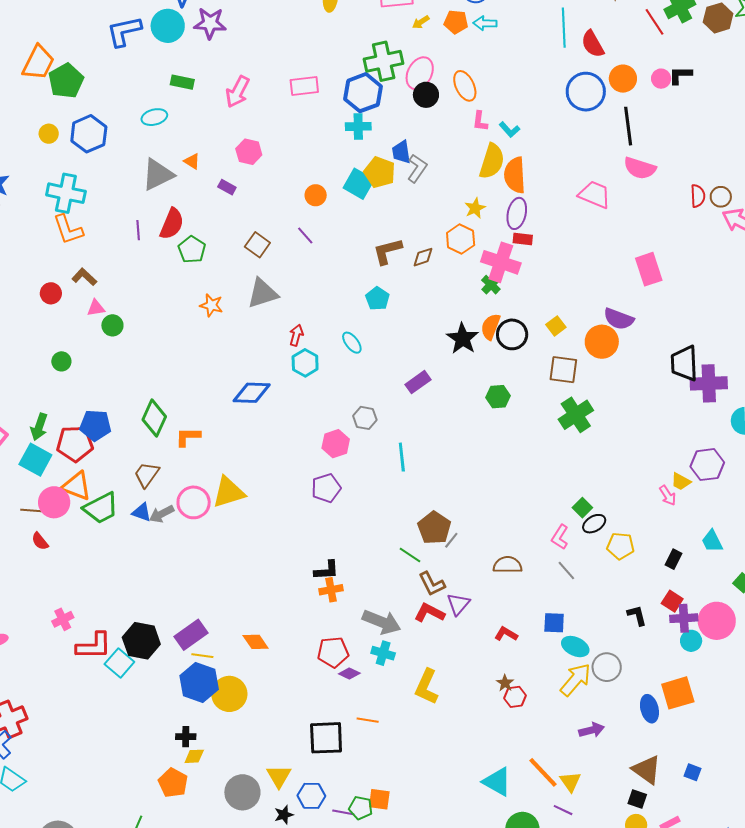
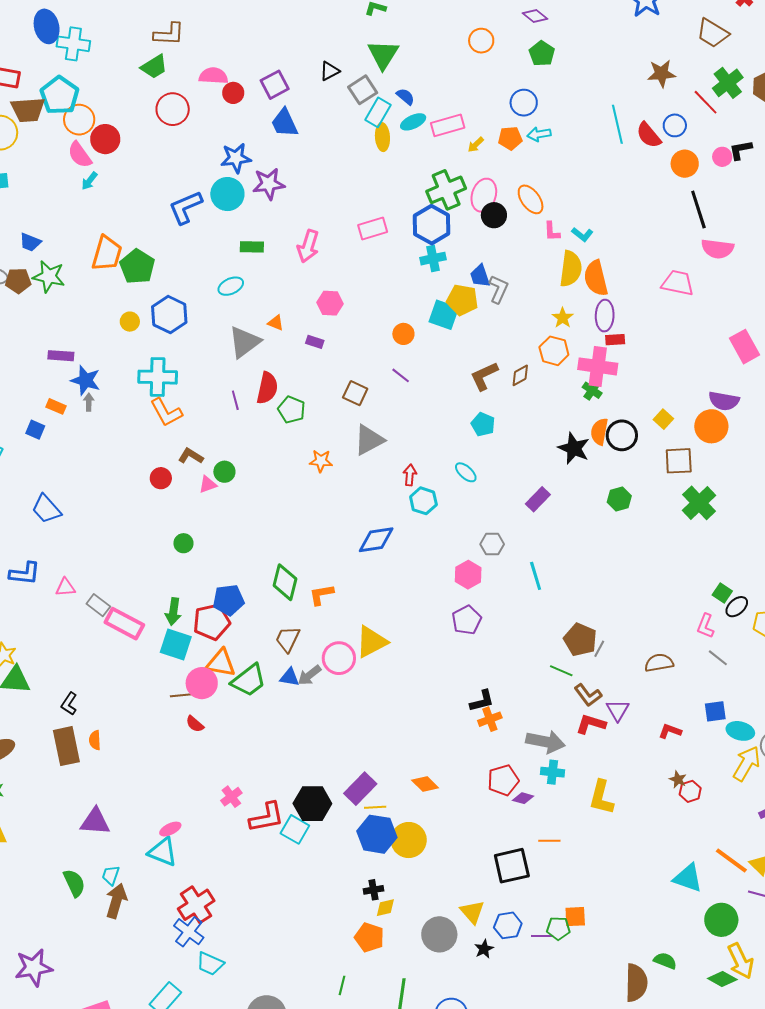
blue circle: (586, 92) -> (675, 125), moved, size x0.6
green circle: (112, 325) -> (224, 472), moved

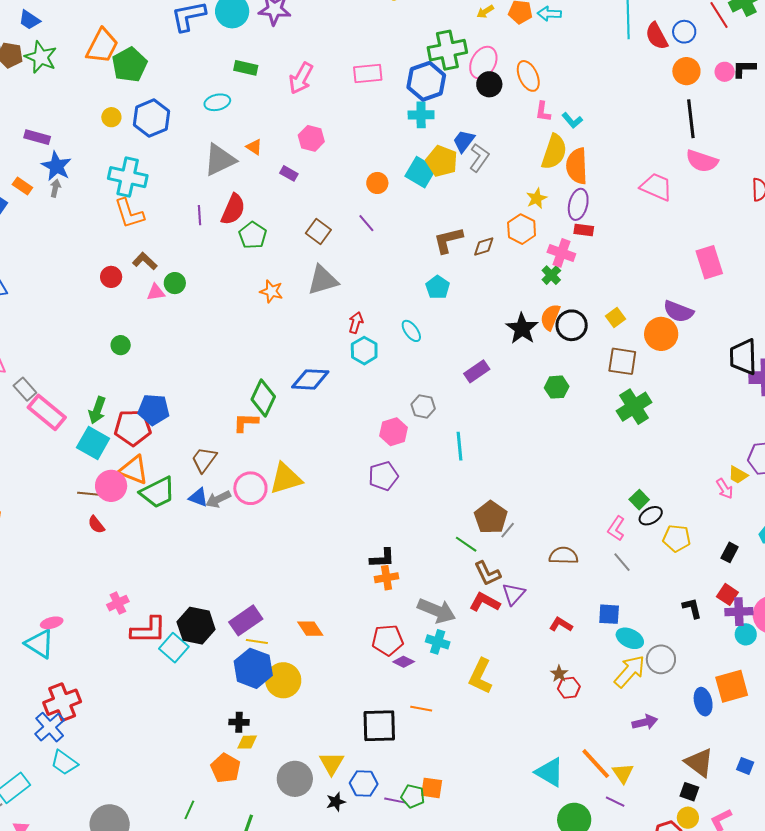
blue trapezoid: (480, 276) -> (464, 141), turned 45
pink cross: (598, 366) -> (561, 253), size x0.7
green diamond: (285, 582) -> (263, 398), moved

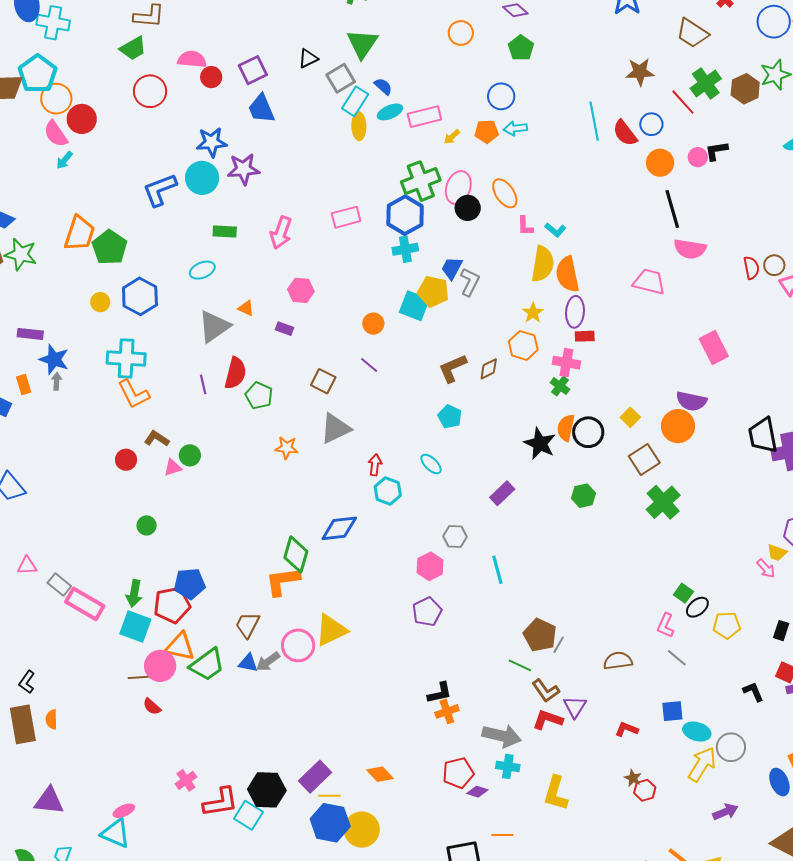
orange rectangle: (22, 186) -> (24, 385), turned 48
brown square: (622, 361) -> (644, 459), turned -32
orange L-shape: (246, 422) -> (283, 581), size x1.4

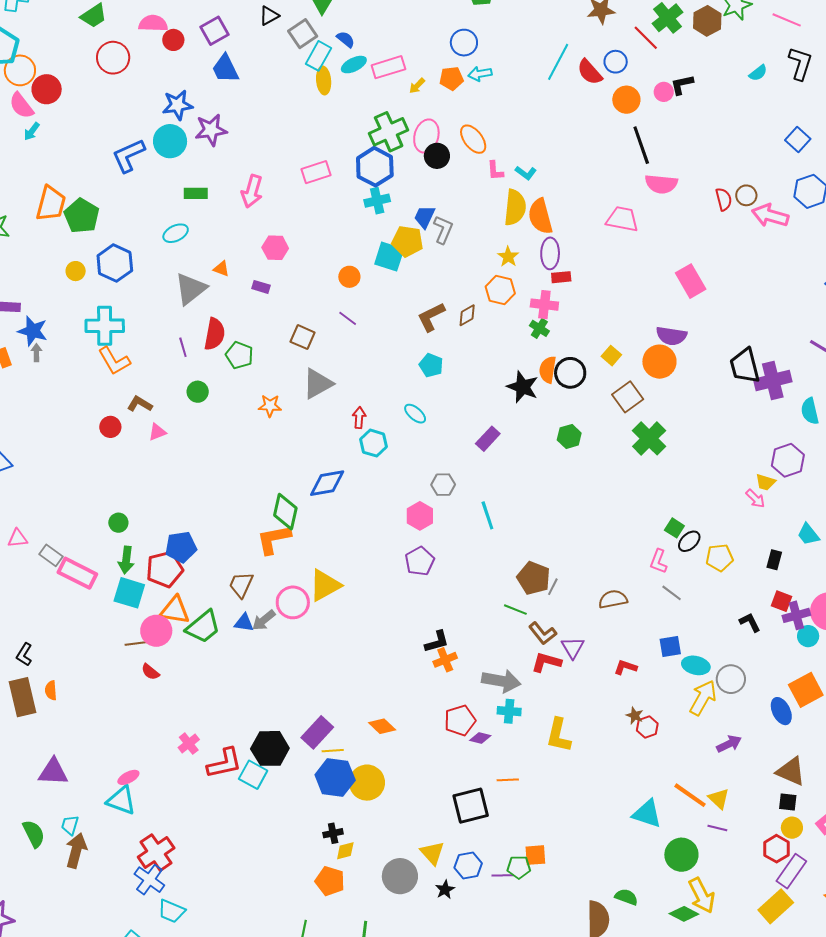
cyan line: (594, 121) -> (558, 62), turned 42
green circle: (190, 455) -> (198, 392), moved
green circle: (147, 525) -> (118, 523), moved

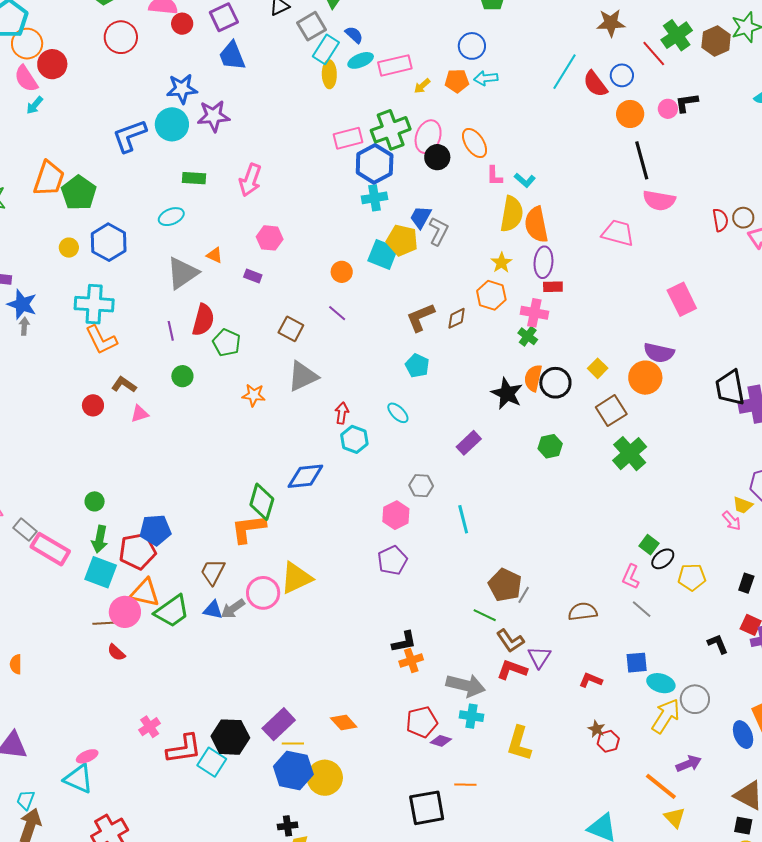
pink rectangle: (316, 172) -> (348, 138), moved
orange line: (690, 795) -> (661, 786), moved

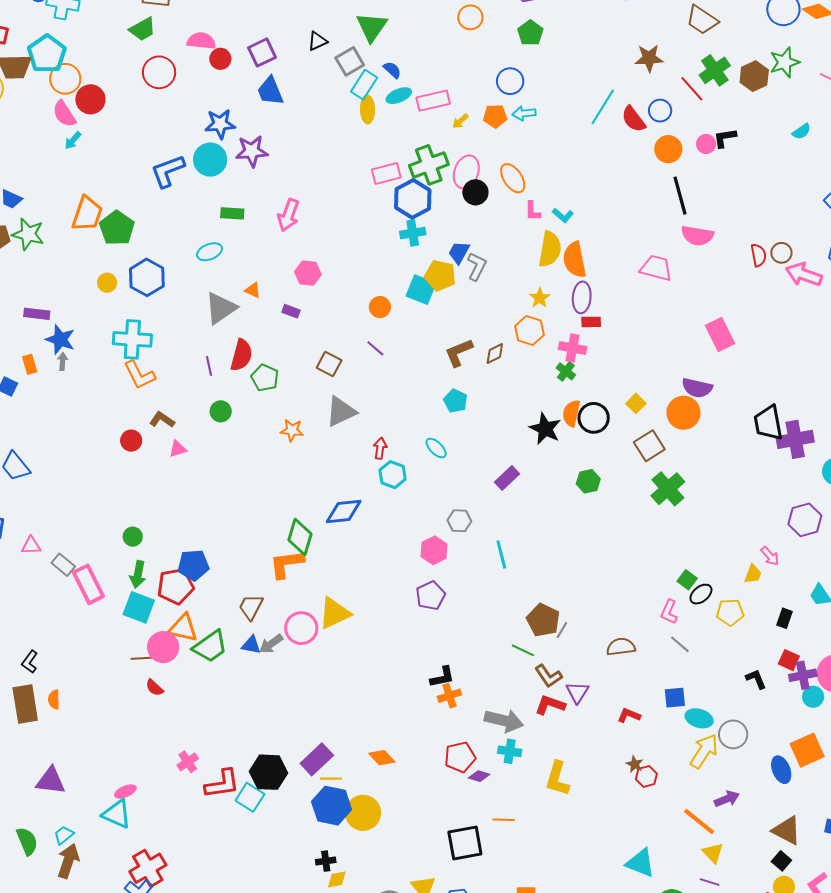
yellow trapezoid: (743, 505) -> (753, 574), moved, turned -90
pink rectangle: (50, 549) -> (88, 584), turned 33
cyan trapezoid: (26, 800) -> (64, 835), turned 30
black square: (743, 826) -> (781, 861), turned 30

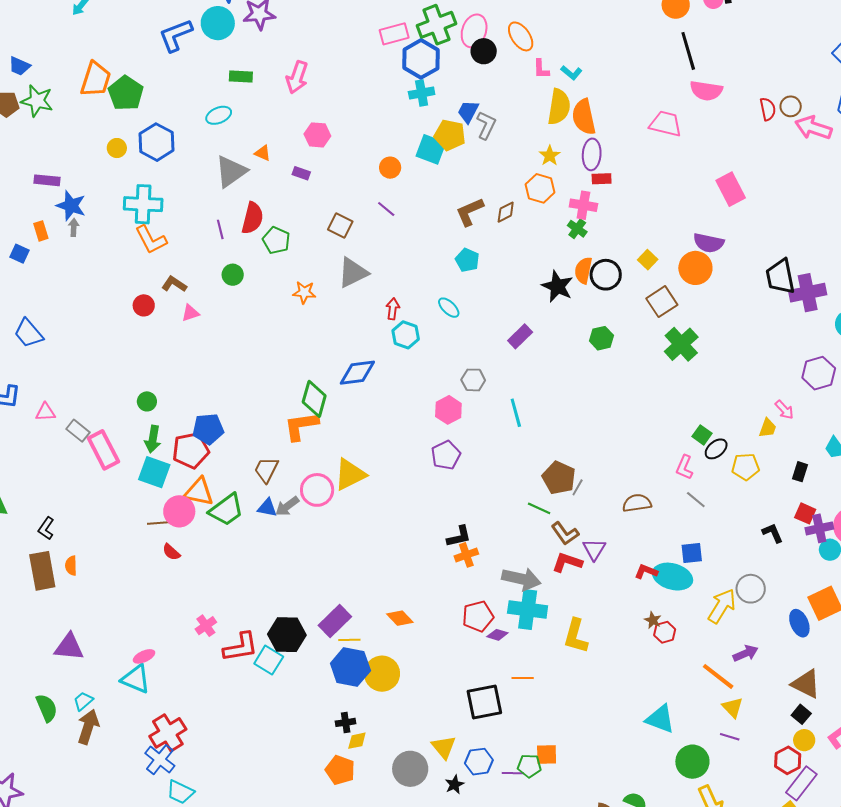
cyan ellipse: (699, 718) -> (673, 577), moved, size x1.4
cyan cross: (510, 751) -> (528, 610), size x1.6

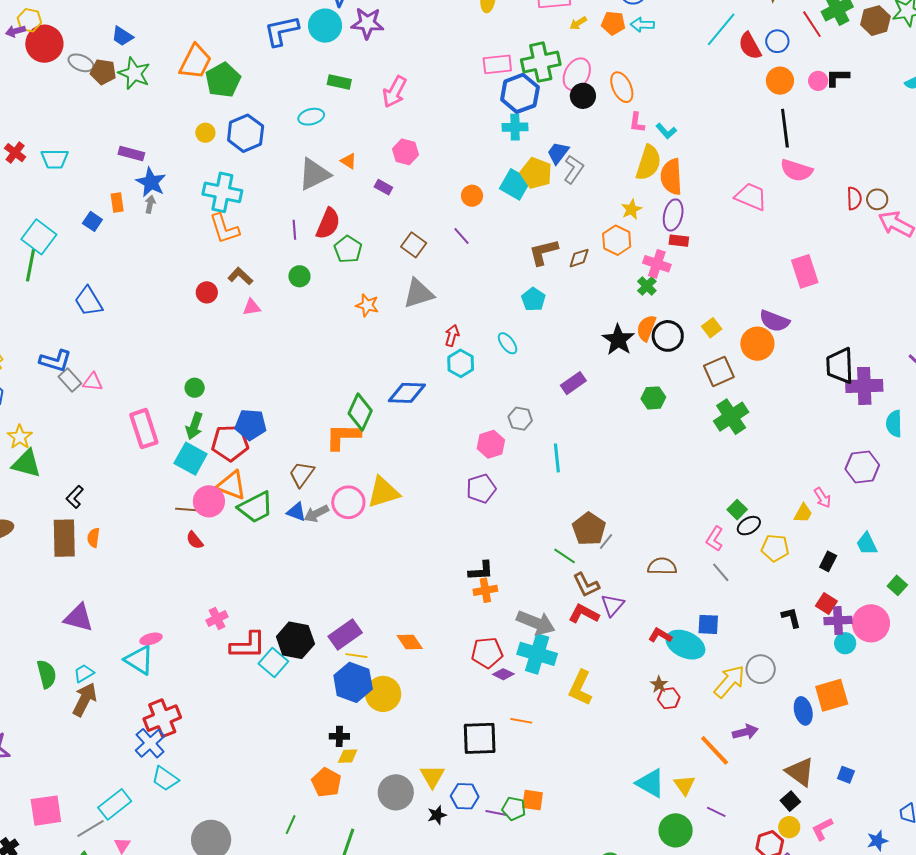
gray rectangle: (78, 431) -> (70, 380), moved
yellow triangle: (733, 707) -> (684, 785), moved

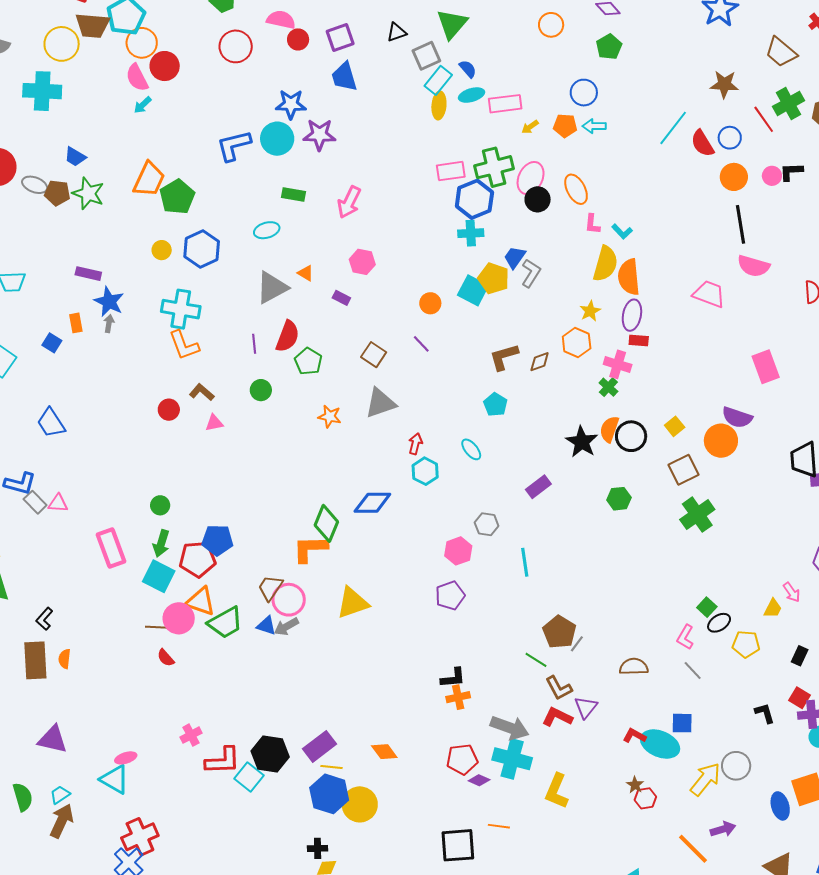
pink circle: (348, 502) -> (289, 600), moved

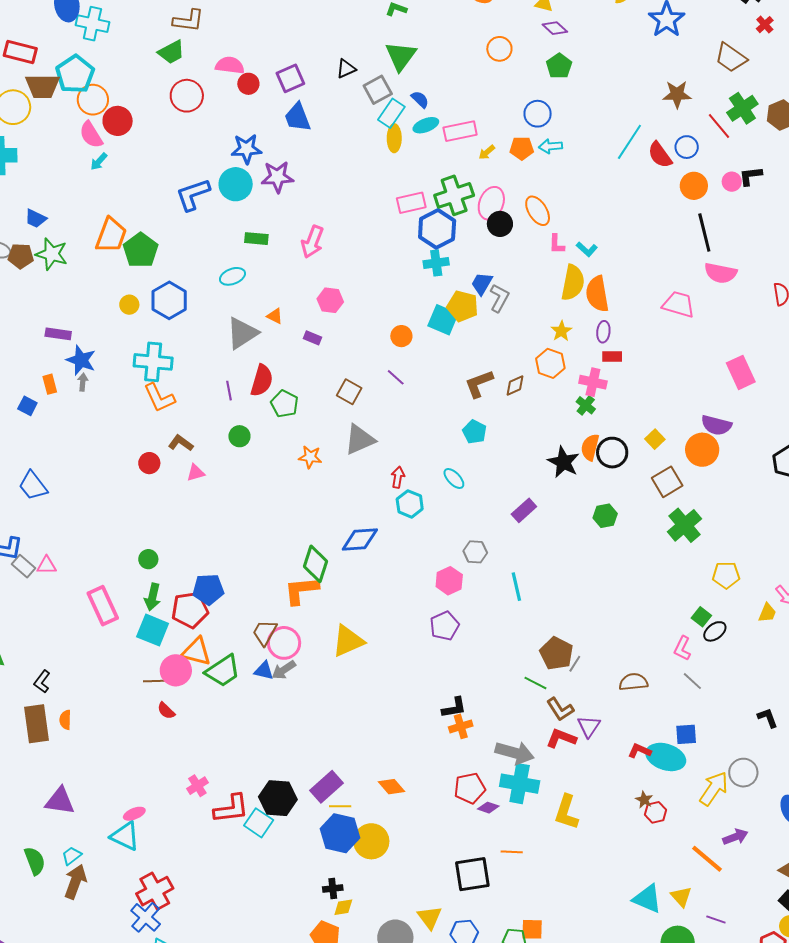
purple ellipse: (632, 315) -> (603, 332), size x0.7
yellow pentagon: (746, 644) -> (726, 575), moved

